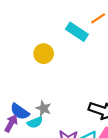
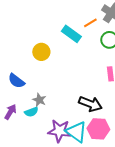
blue semicircle: (20, 112) -> (16, 81), moved

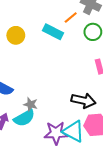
yellow circle: (41, 52) -> (16, 35), moved
cyan semicircle: (31, 112) -> (24, 118), size x1.5

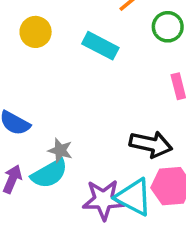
cyan rectangle: (53, 32) -> (100, 46), moved

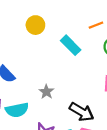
gray star: (60, 150) -> (46, 92), moved

